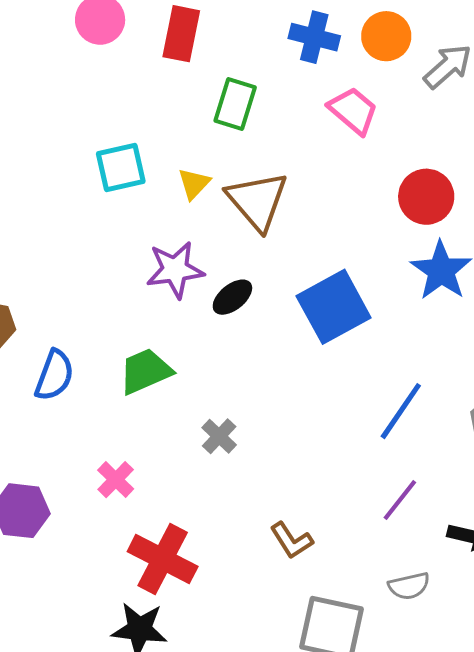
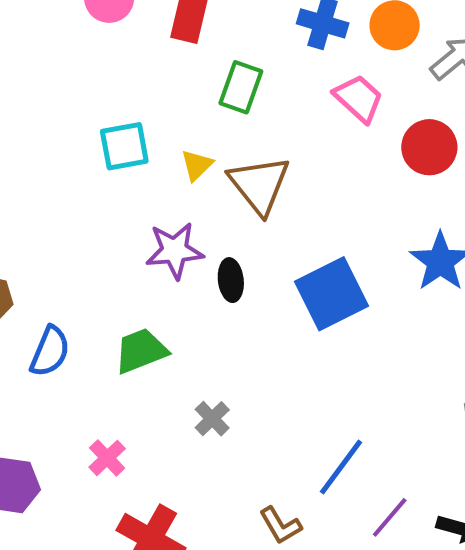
red circle: (426, 197) -> (429, 147), moved
black ellipse: (232, 297) -> (231, 280), turned -60
blue line: (401, 411) -> (341, 467), moved
purple line: (400, 500) -> (390, 517), moved

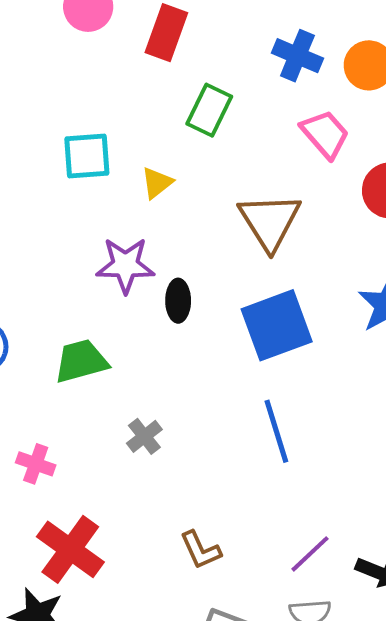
brown triangle: (259, 185) -> (270, 221), moved
pink cross: (107, 458) -> (36, 464), turned -33
blue line: (341, 467) -> (276, 431), moved, turned -60

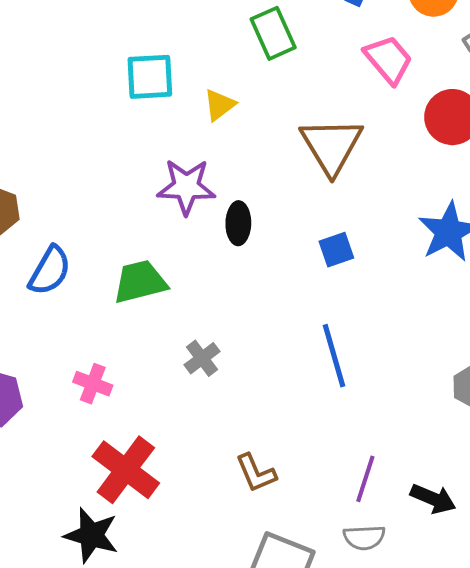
green rectangle: (209, 110) -> (273, 33), turned -51
blue square: (277, 325) -> (336, 250), size x0.5
purple line: (310, 554) -> (365, 479), turned -30

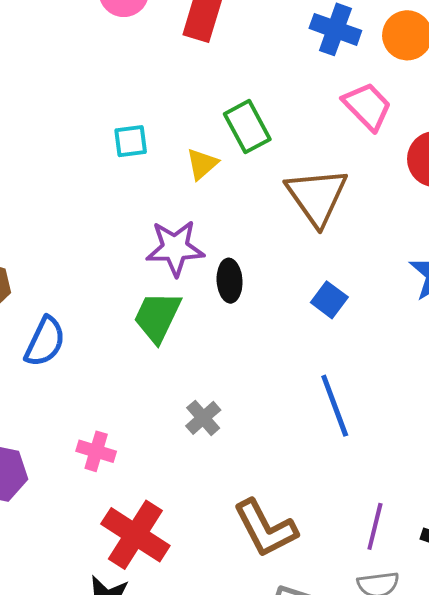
green rectangle: (273, 33) -> (247, 127), moved
cyan square: (150, 77) -> (131, 141), size x0.7
blue square: (336, 250) -> (329, 300), turned -30
green trapezoid: (140, 282) -> (157, 317), moved, turned -46
brown L-shape: (256, 473) -> (265, 528), size x1.5

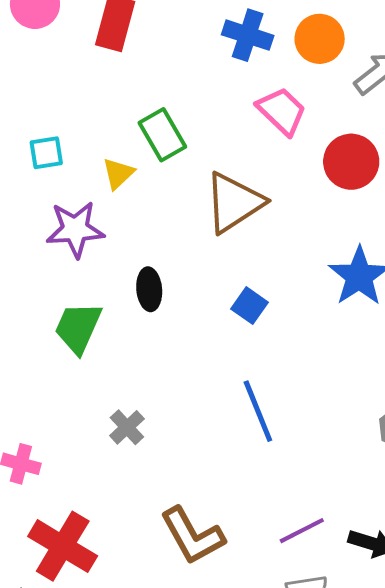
brown triangle: (317, 196) -> (234, 203), turned 34
purple star: (175, 248) -> (75, 229), moved
purple line: (375, 526) -> (302, 531), turned 51

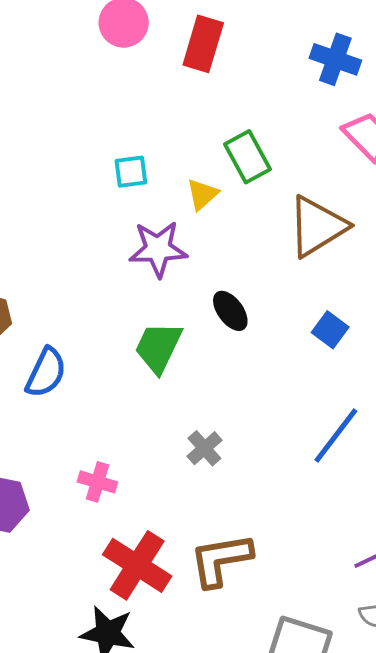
black ellipse: (149, 289) -> (230, 311), turned -33
blue line: (258, 411) -> (336, 436), turned 58
brown L-shape: (192, 536) -> (221, 560), moved, turned 108

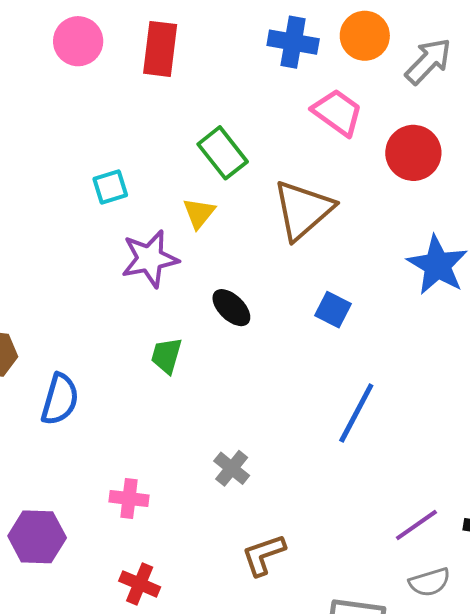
yellow triangle: (202, 194) -> (199, 213), moved
green trapezoid: (158, 347) -> (166, 356), size x0.7
gray cross: (204, 448) -> (232, 468), moved
brown L-shape: (221, 560) -> (264, 555), size x0.7
red cross: (137, 565) -> (140, 584), moved, size x0.6

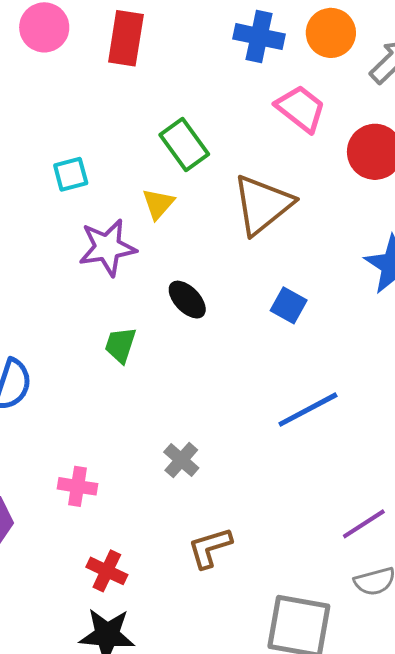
blue line: (356, 413) -> (308, 410), turned 32
red cross: (140, 584) -> (107, 571), moved

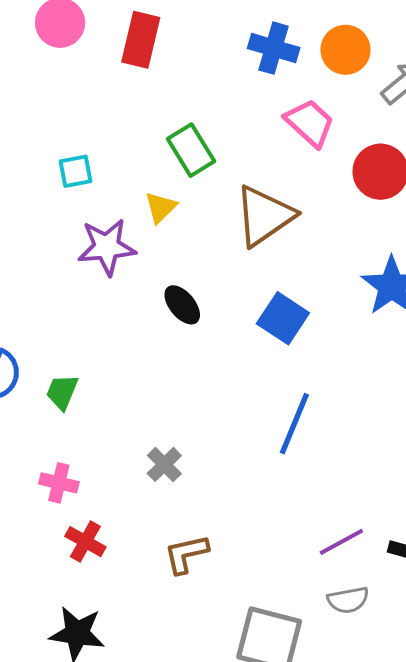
blue square: (289, 305) -> (283, 318), size x1.4
green trapezoid: (120, 345) -> (62, 392), moved
blue line: (308, 410) -> (294, 424), turned -44
red cross: (107, 571) -> (85, 542), moved

